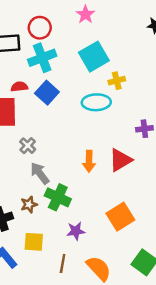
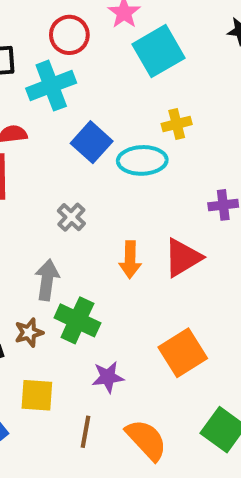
red circle: (40, 28) -> (69, 35), moved
cyan square: (94, 57) -> (158, 51), moved
blue square: (47, 93) -> (92, 142), moved
gray cross: (28, 146) -> (71, 217), moved
gray arrow: (40, 173) -> (47, 280), turned 45

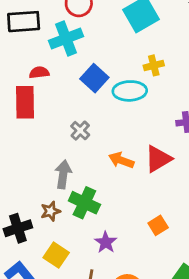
orange arrow: (130, 260) -> (121, 160), turned 110
orange square: (183, 353) -> (158, 225), size x0.6
purple star: (108, 377) -> (106, 242), turned -30
yellow square: (37, 395) -> (56, 255), turned 30

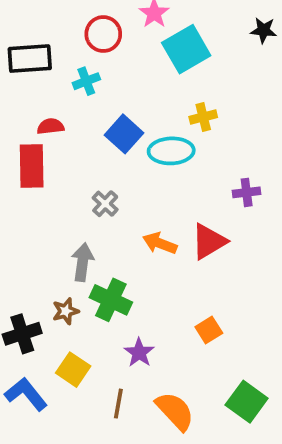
cyan cross: (66, 39) -> (86, 81), size x0.6

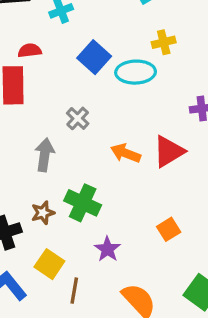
gray arrow: (83, 262) -> (45, 155), moved
brown line: (118, 404) -> (74, 291), moved

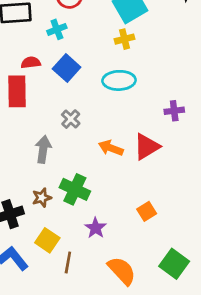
yellow cross: (164, 42) -> (125, 39), moved
blue square: (94, 57) -> (67, 68), moved

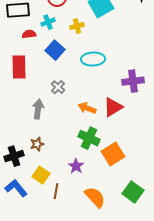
yellow cross: (125, 39) -> (77, 26), moved
red semicircle: (31, 62) -> (29, 34), moved
purple cross: (174, 111) -> (133, 81), size x1.5
green cross: (75, 189) -> (89, 138), moved
orange square: (147, 211) -> (113, 154), size x1.6

